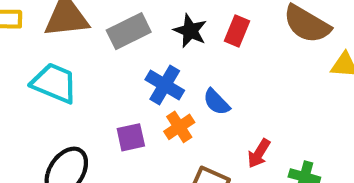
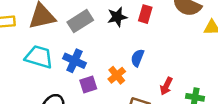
black star: (190, 31) -> (117, 17), turned -30
blue cross: (165, 85) -> (74, 61), moved
blue semicircle: (216, 102) -> (137, 58), turned 72

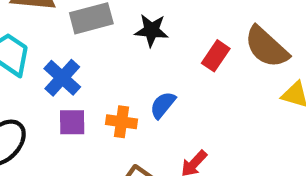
red rectangle: (145, 14) -> (216, 56), moved
orange cross: (117, 75) -> (121, 122), turned 30

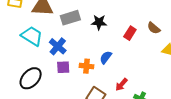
brown semicircle: (267, 47) -> (154, 28), size x0.6

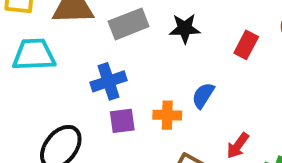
cyan trapezoid: (32, 36) -> (34, 55), moved, turned -30
blue cross: (58, 46) -> (108, 81), turned 36

